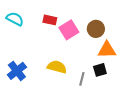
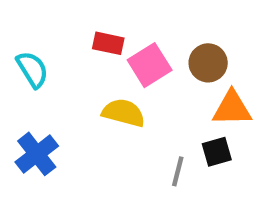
cyan semicircle: (15, 19) -> (32, 69), moved, turned 30
yellow semicircle: (57, 67) -> (124, 113), moved

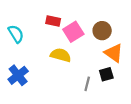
orange triangle: (232, 108) -> (114, 53), turned 36

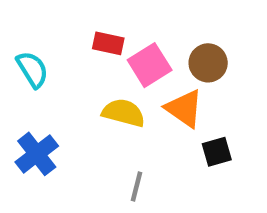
orange triangle: (114, 53) -> (184, 108), moved
gray line: (87, 84) -> (137, 186), moved

